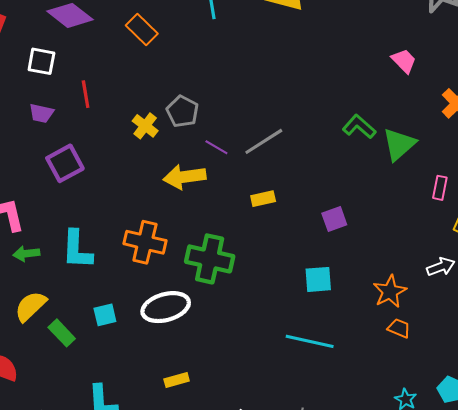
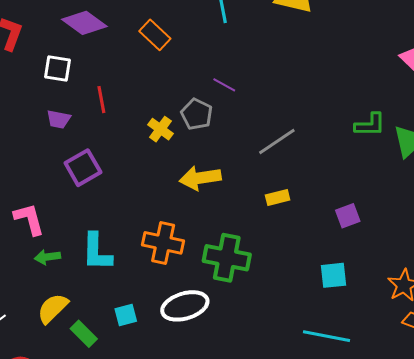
green L-shape: (359, 127) -> (370, 125), turned 140
purple line: (216, 147) -> (224, 85), moved

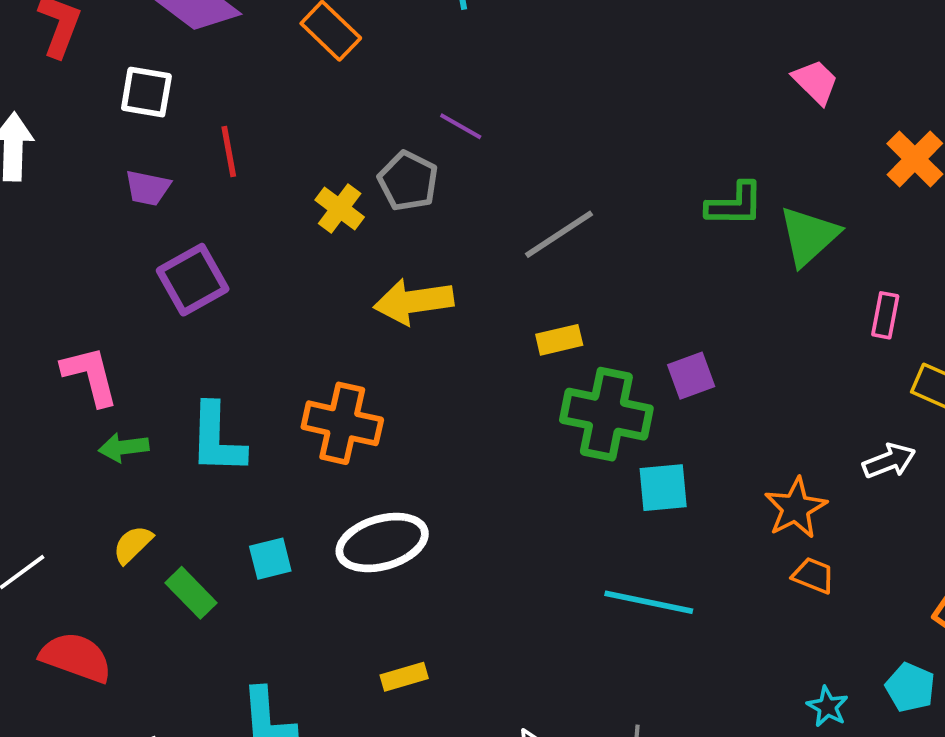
green cross: (227, 258) -> (606, 414), moved
yellow semicircle: (53, 308) -> (133, 545), size x0.7

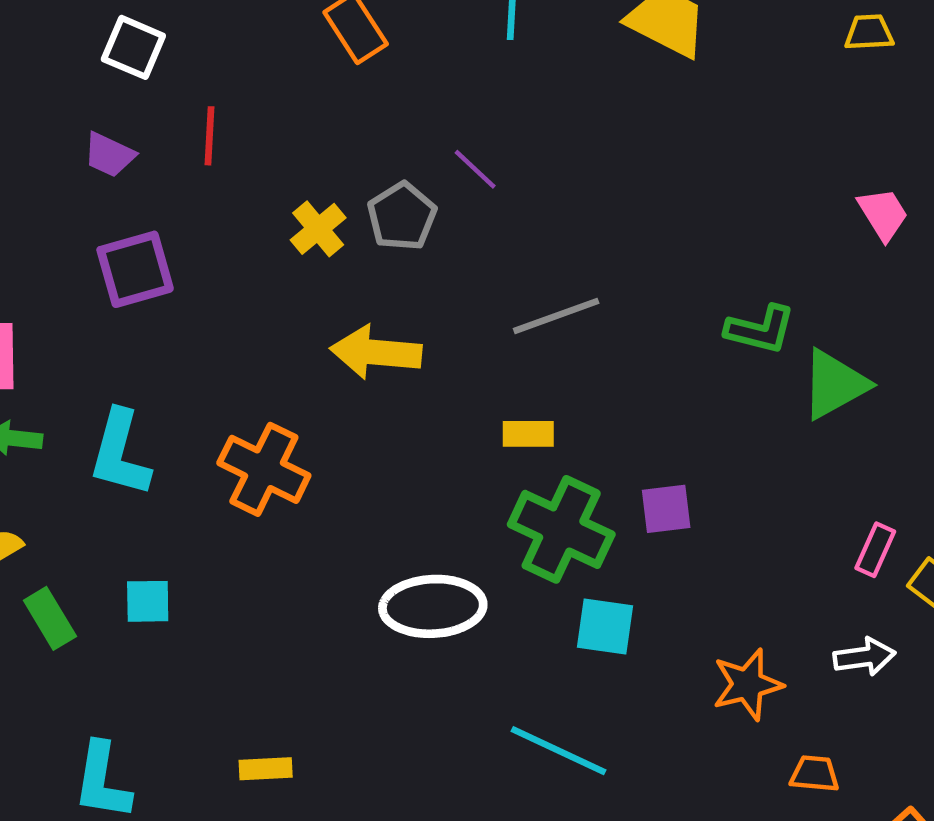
pink rectangle: (885, 315) -> (875, 550), moved
white ellipse: (382, 542) -> (433, 606), moved
orange trapezoid: (813, 575) -> (815, 774), moved, turned -30

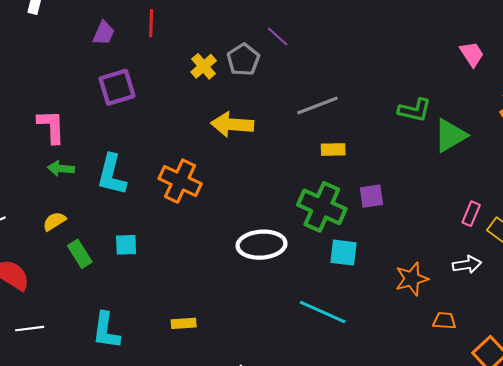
purple trapezoid: (109, 155) -> (104, 33), turned -90
yellow rectangle: (528, 434) -> (333, 149), moved

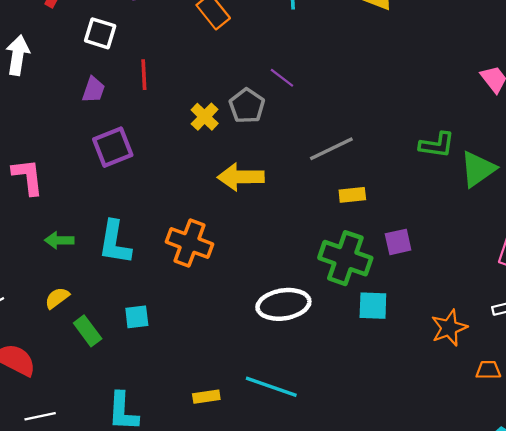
pink L-shape: (51, 126) -> (28, 177), moved
cyan line: (323, 312) -> (271, 387), moved

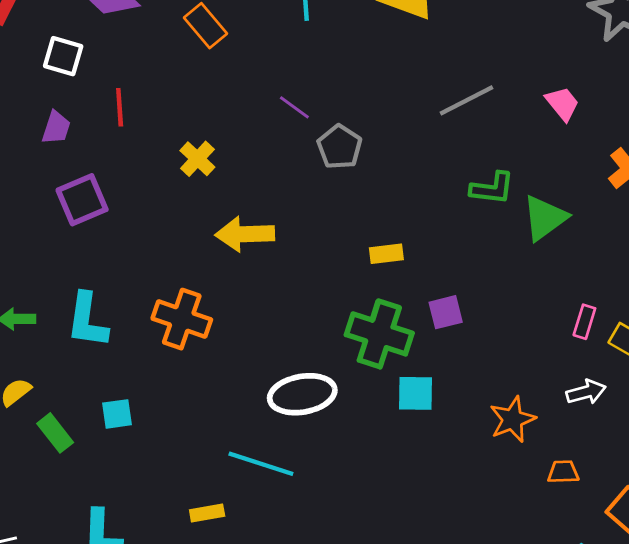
gray pentagon: (247, 106) -> (340, 147), moved
gray line: (331, 149) -> (466, 100), moved
cyan line: (271, 387) -> (261, 464), moved

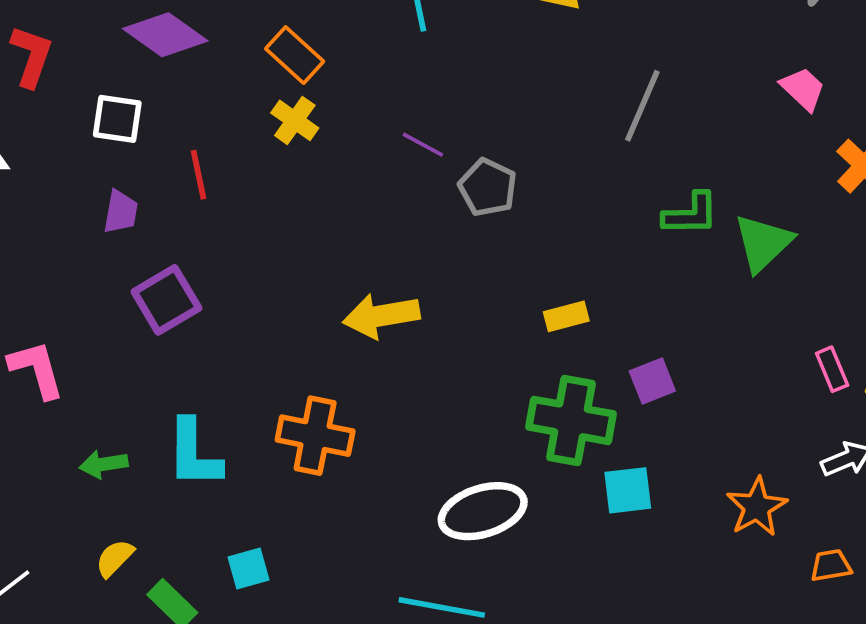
gray line: (466, 100) -> (642, 106), turned -32
pink trapezoid: (562, 104) -> (803, 89), moved
yellow cross: (197, 159) -> (295, 120), moved
pink rectangle: (584, 322) -> (832, 369), turned -32

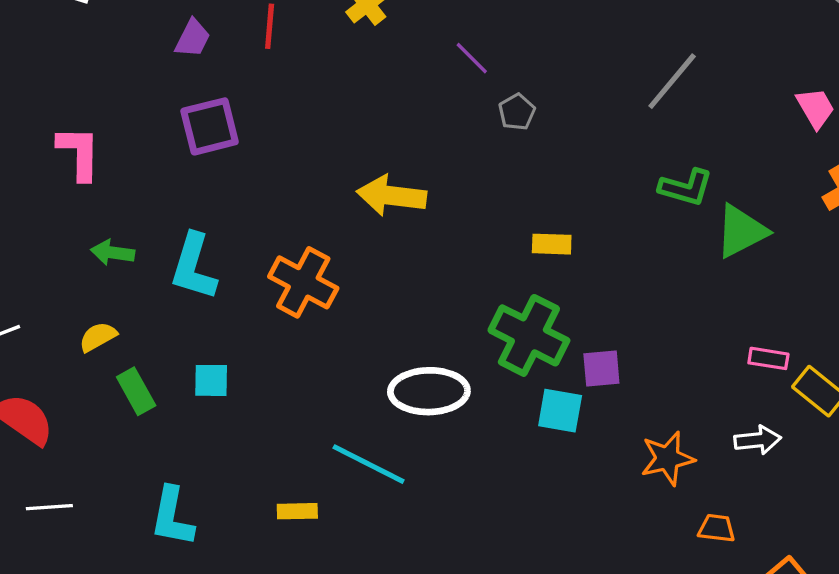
gray pentagon: (488, 187) -> (517, 112), size x0.7
pink rectangle: (832, 369) -> (768, 358), turned -75
purple square: (652, 381) -> (601, 369), moved

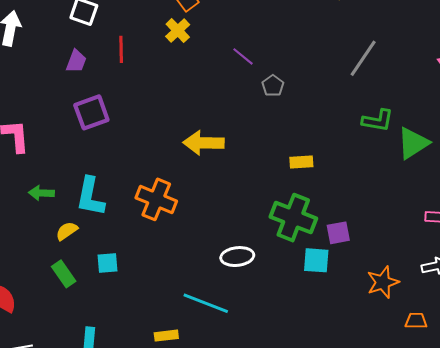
yellow semicircle: (98, 337) -> (67, 231), moved
white ellipse: (429, 391) -> (237, 257), size x0.7

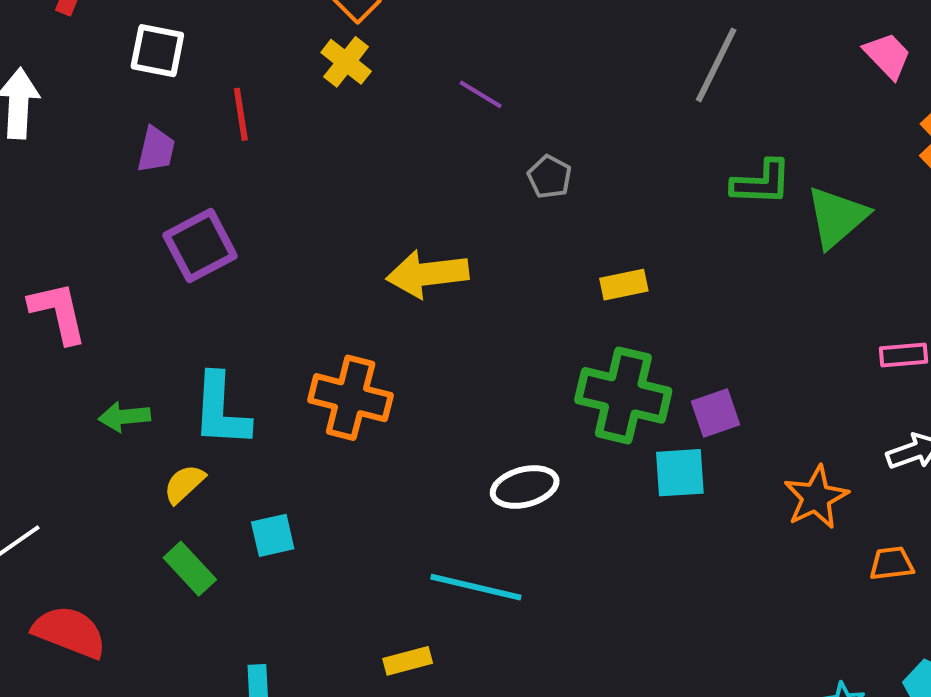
gray pentagon: (273, 86) -> (549, 177), moved

